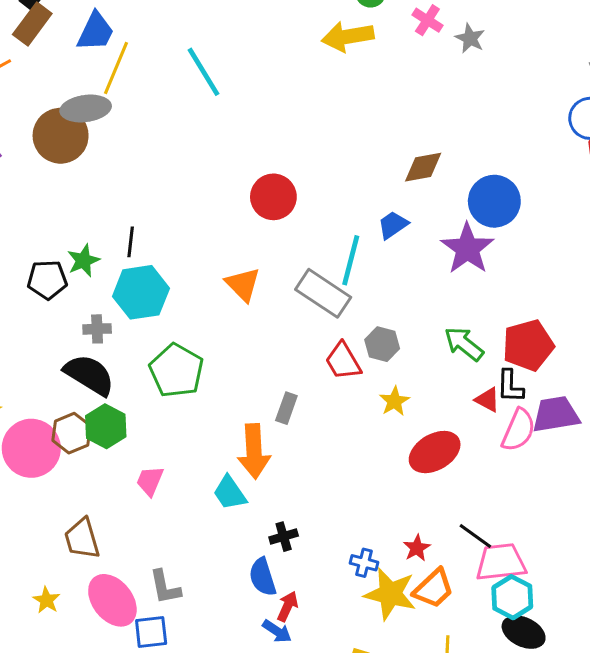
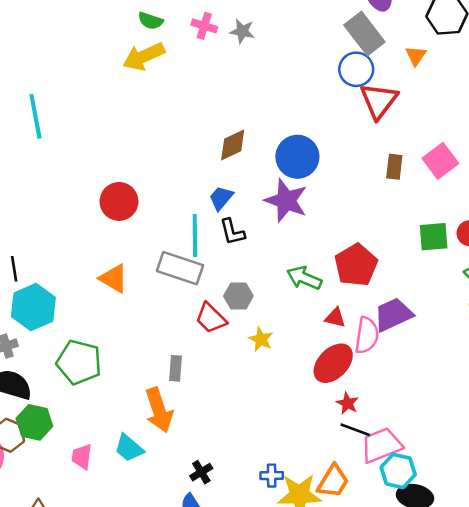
cyan line: (203, 72) -> (35, 116), turned 36
black L-shape: (510, 386) -> (232, 232), moved
red ellipse: (435, 452) -> (333, 363), moved
cyan trapezoid: (230, 493) -> (129, 448), moved
red star: (417, 548) -> (347, 403), moved

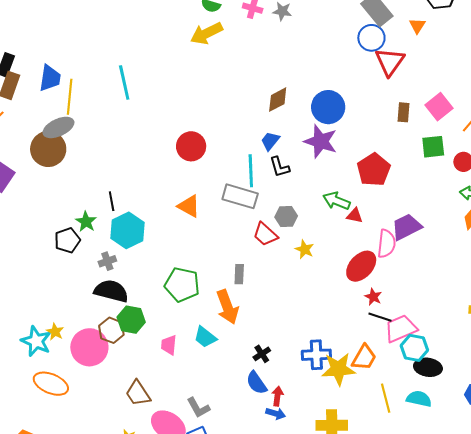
green square: (434, 237) -> (433, 147), moved
red pentagon: (356, 265) -> (374, 170), moved
red triangle: (335, 318) -> (355, 216), moved
green pentagon: (79, 362) -> (182, 285), moved
blue cross: (272, 476) -> (316, 355), size x1.6

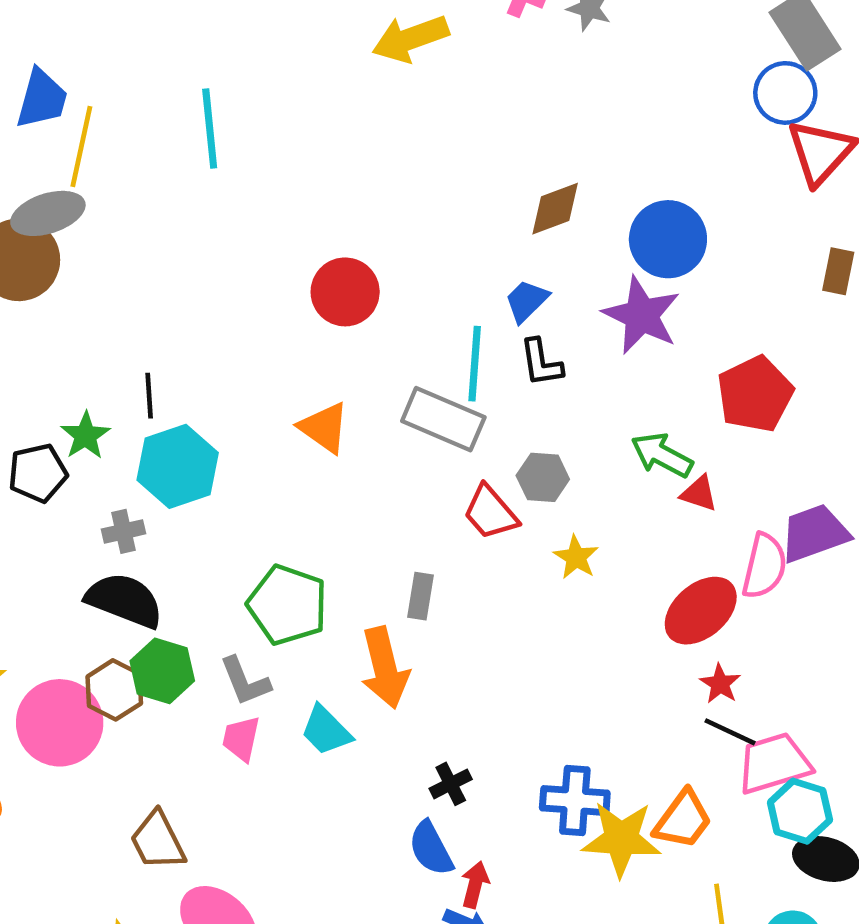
gray L-shape: (198, 408) -> (245, 681), moved

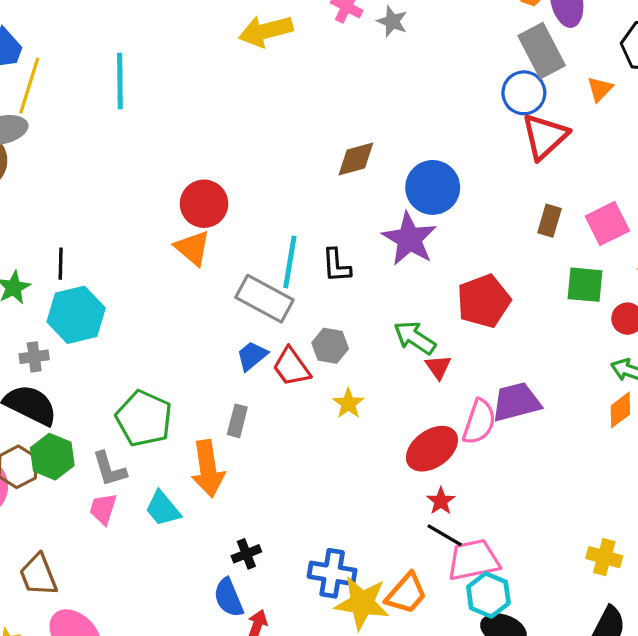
blue trapezoid: (527, 301) -> (252, 356), moved
orange triangle: (324, 428) -> (193, 248), moved
red triangle: (699, 494) -> (438, 367), turned 32

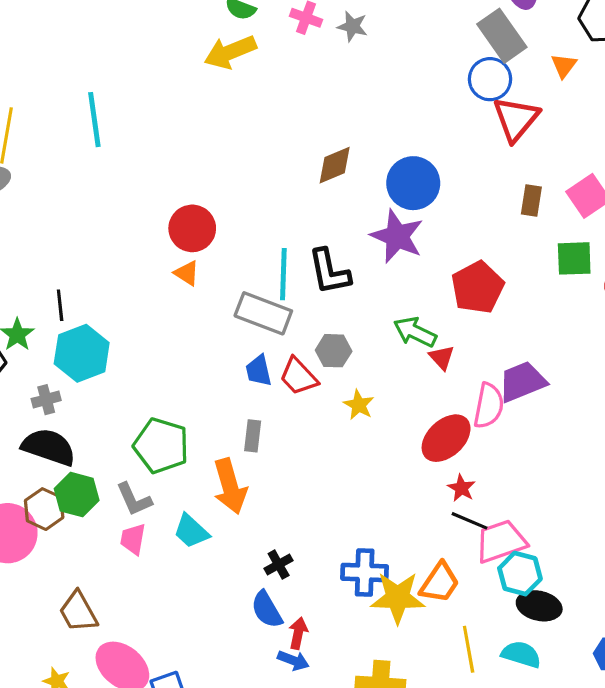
orange triangle: (193, 248) -> (187, 273), size x0.7
black L-shape: (336, 266) -> (329, 272), size x1.4
blue trapezoid: (252, 356) -> (259, 371), turned -56

